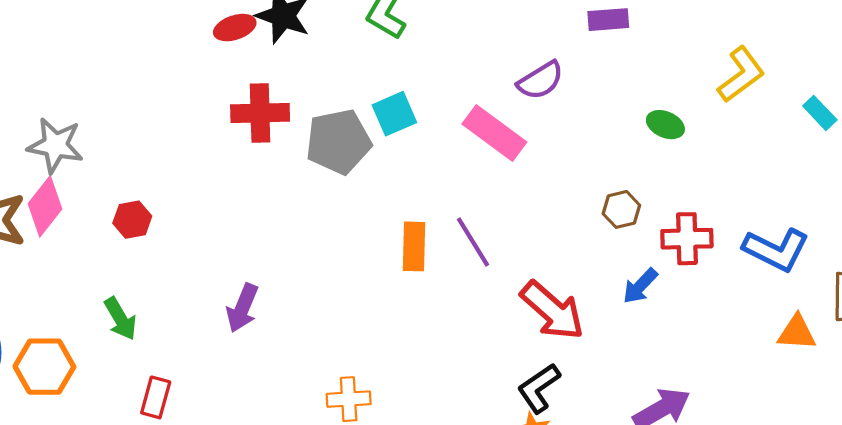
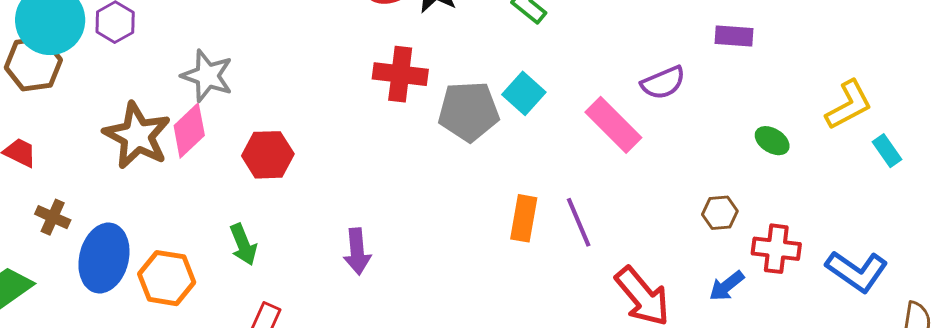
cyan rectangle: (820, 113) -> (887, 151), moved
cyan square: (394, 114) -> (524, 93), turned -33
red hexagon: (132, 220) -> (268, 155), size x1.4
purple arrow: (242, 308) -> (357, 251), turned -36

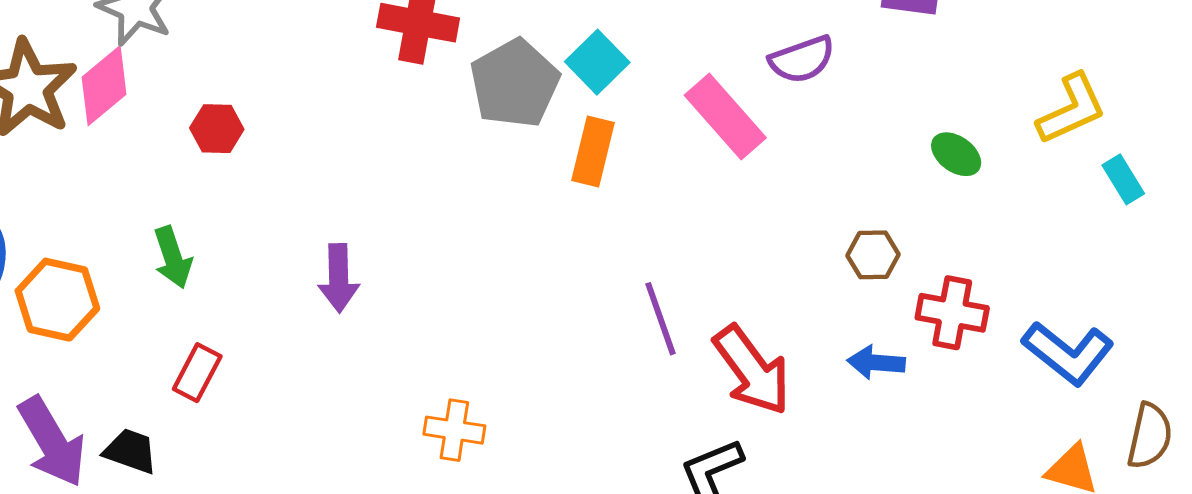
gray pentagon: (469, 111) -> (515, 83), turned -30
red hexagon: (268, 155) -> (217, 129), size x0.7
orange rectangle: (524, 218) -> (593, 151), moved
purple line: (579, 222) -> (660, 319), moved
blue arrow: (727, 286) -> (876, 363), turned 39

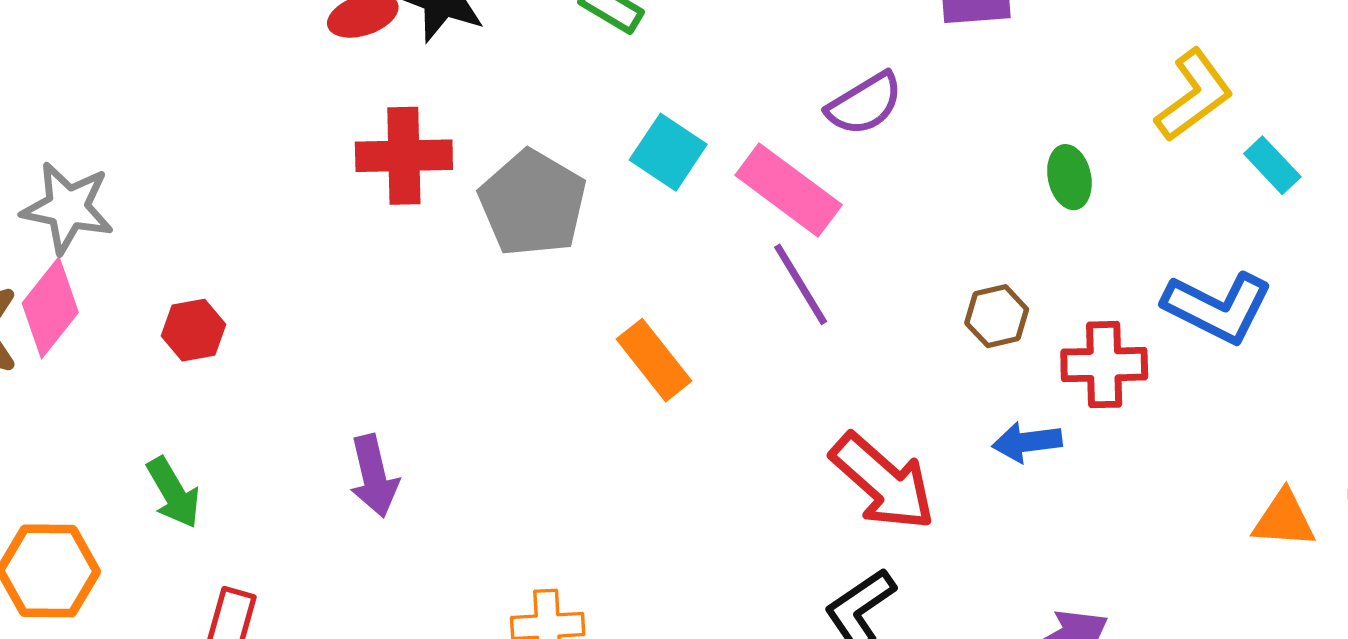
cyan square: (597, 62) -> (668, 152), moved
orange rectangle: (593, 151) -> (654, 360), moved, turned -40
green ellipse: (956, 154) -> (1069, 177), turned 54
purple line: (660, 319) -> (801, 284), moved
blue L-shape: (1068, 353) -> (1218, 307), moved

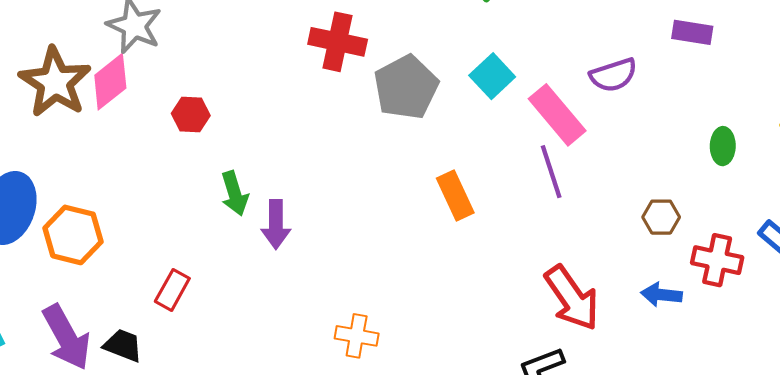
green arrow: (173, 493) -> (235, 193), moved

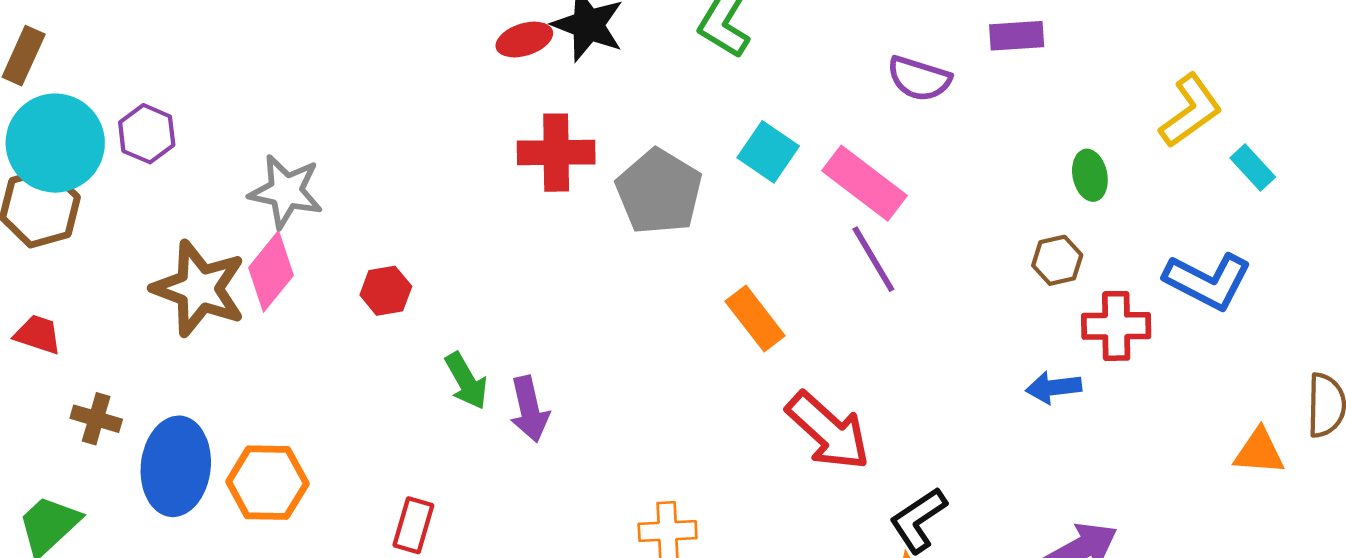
purple semicircle: (613, 75) -> (919, 79), moved, turned 48
brown hexagon: (661, 217) -> (1057, 260), moved
red arrow: (572, 298) -> (828, 431), moved

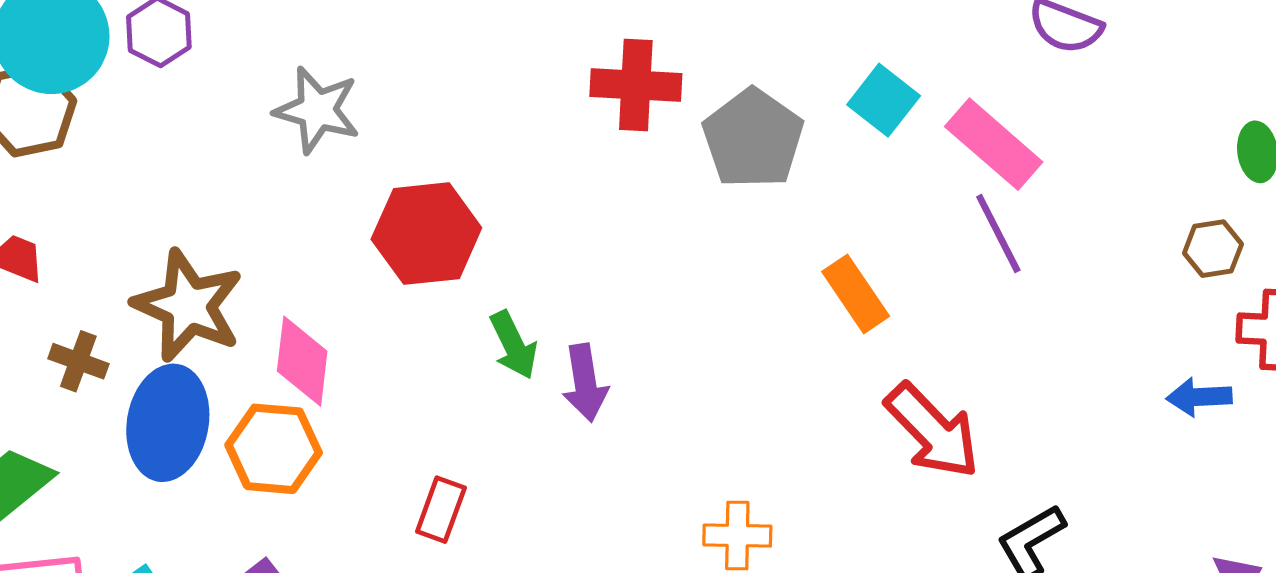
pink diamond: (271, 271) -> (302, 361), moved, turned -36
brown star: (199, 288) -> (188, 306), moved
red hexagon: (386, 291) -> (426, 234), size x1.8

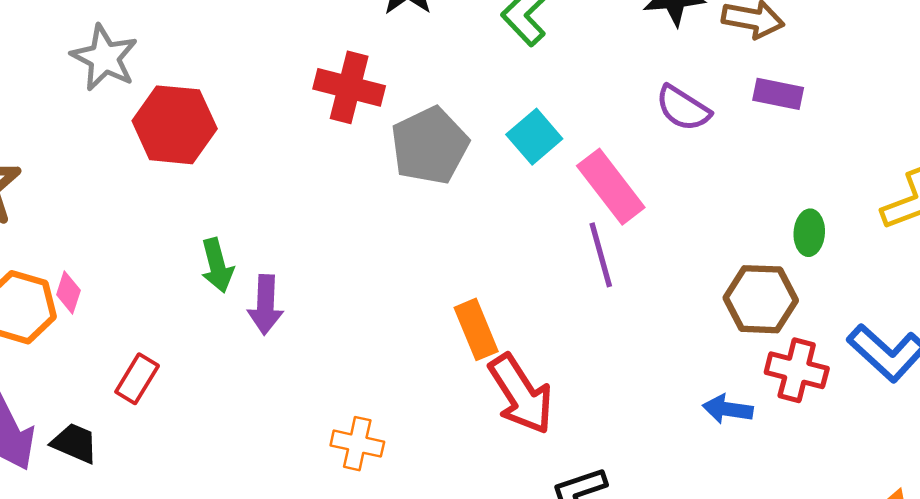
red hexagon: (426, 234) -> (175, 125), moved
brown hexagon: (1213, 249) -> (761, 299), size x1.6
orange rectangle: (856, 294) -> (476, 329), moved
pink diamond: (302, 361) -> (68, 292), moved, size x0.6

